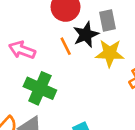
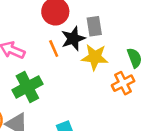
green cross: (40, 88) -> (27, 87), turned 36

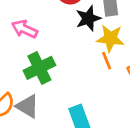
orange line: (54, 48) -> (107, 61), moved

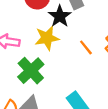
yellow star: (110, 38) -> (47, 38), moved

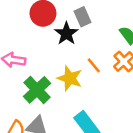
yellow star: (47, 38) -> (70, 78), moved, turned 30

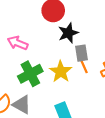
gray rectangle: (83, 17) -> (81, 53), moved

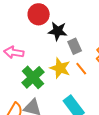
black star: (68, 33) -> (58, 31), turned -30
orange line: (84, 66) -> (81, 69), moved

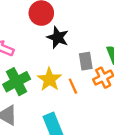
gray rectangle: (75, 46) -> (86, 61), moved

